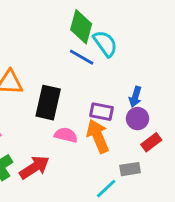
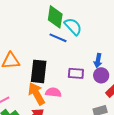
orange arrow: (98, 136) -> (36, 94), moved

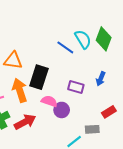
green diamond: (55, 17) -> (104, 39), moved
purple circle: (101, 75) -> (62, 110), moved
orange arrow: (36, 94) -> (20, 90), moved

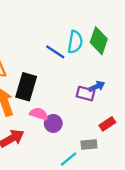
cyan semicircle: (83, 39) -> (75, 42), turned 42
blue arrow: (101, 79) -> (97, 86), turned -136
purple rectangle: (76, 87) -> (85, 94), moved

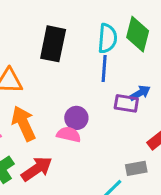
blue line: (55, 52) -> (104, 68), moved, turned 66
black rectangle: (26, 87) -> (53, 44), moved
purple circle: (53, 123) -> (76, 118), moved

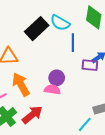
cyan semicircle: (107, 38) -> (60, 23), moved, turned 120
black rectangle: (53, 44) -> (37, 29), turned 40

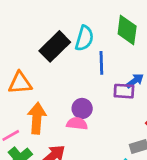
cyan semicircle: (60, 23) -> (84, 38), turned -102
orange arrow: (21, 84) -> (37, 118), turned 35

